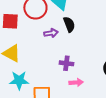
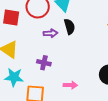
purple cross: (66, 63) -> (44, 63), moved

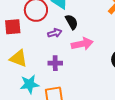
pink arrow: (70, 85) -> (82, 44), moved, size x1.5

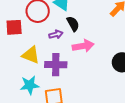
yellow triangle: (18, 58) -> (31, 55), moved
purple cross: (55, 63) -> (56, 65), size x1.5

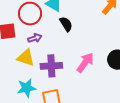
purple arrow: (56, 34) -> (35, 38), moved
pink arrow: (83, 46) -> (85, 63), moved, turned -40

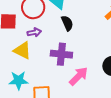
pink arrow: (85, 63) -> (79, 76), moved
purple cross: (51, 66) -> (61, 54), moved

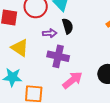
purple arrow: (34, 32) -> (50, 33), moved

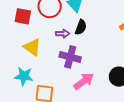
black semicircle: (68, 26) -> (81, 27), turned 35

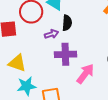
yellow triangle: (32, 47) -> (17, 63), moved

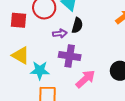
cyan star: (26, 86) -> (40, 70), moved

